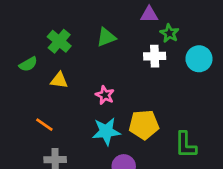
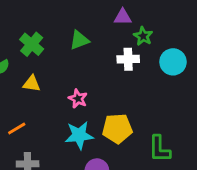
orange line: (44, 125) -> (17, 128), turned -66

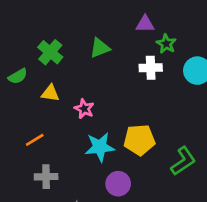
pink star: (78, 99) -> (84, 109), moved
green L-shape: (159, 149) -> (183, 161), turned -124

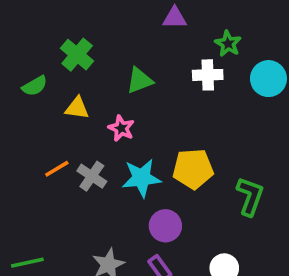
purple triangle: (145, 24) -> (175, 18), moved
green triangle: (100, 48) -> (140, 80), moved
green L-shape: (183, 161) -> (250, 196), turned -36
gray cross: (46, 177) -> (92, 176), moved, turned 35

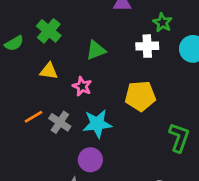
green semicircle: (35, 86) -> (14, 43), moved
yellow pentagon: (193, 169) -> (140, 96), moved
purple circle: (165, 226) -> (90, 160), moved

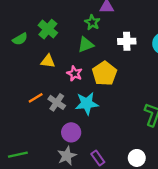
green star: (162, 23) -> (92, 22), moved
yellow pentagon: (140, 96) -> (105, 73), moved, turned -30
purple circle: (90, 160) -> (71, 132), moved

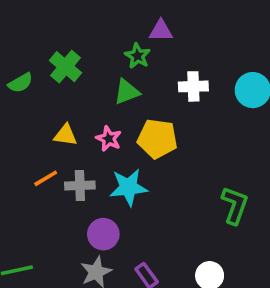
yellow triangle: (48, 61) -> (65, 135), moved
yellow pentagon: (105, 73) -> (157, 139), turned -30
gray cross: (57, 102) -> (80, 185), turned -36

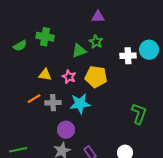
green star: (138, 56) -> (96, 42), moved
green cross: (65, 67) -> (45, 37), turned -30
white cross: (193, 86) -> (128, 56), moved

